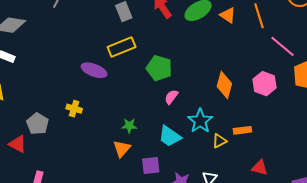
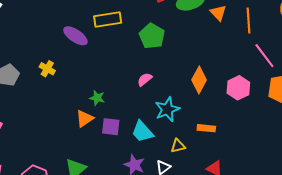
green pentagon: (159, 68) -> (152, 36), moved
cyan trapezoid: (170, 136) -> (142, 132), moved
yellow triangle: (219, 141) -> (178, 146), moved
purple square: (151, 166) -> (111, 127), moved

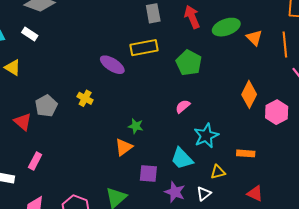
orange diamond: (199, 80) -> (249, 94), moved
purple square: (111, 127) -> (148, 174), moved

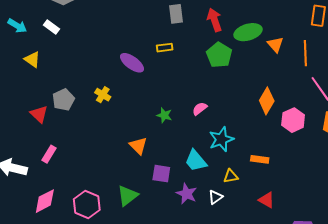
yellow rectangle: (144, 48) -> (165, 48), size x0.6
green pentagon: (189, 63) -> (219, 55), moved
green star: (136, 126) -> (164, 115), moved
orange triangle: (124, 147) -> (138, 146), turned -42

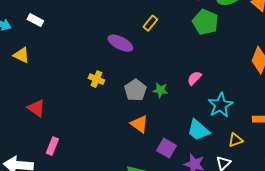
yellow rectangle: (165, 48) -> (150, 23), turned -35
gray pentagon: (63, 100) -> (135, 90), moved
purple square: (161, 174) -> (166, 148), turned 30

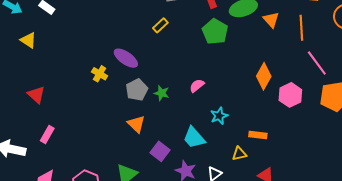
purple ellipse: (120, 43) -> (126, 58), moved
cyan star: (220, 105) -> (219, 116), size x0.7
yellow triangle: (235, 140) -> (239, 154), moved

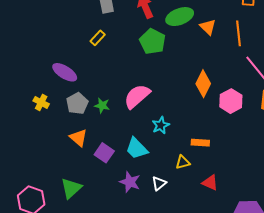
yellow cross: (100, 74) -> (41, 102), moved
pink semicircle: (197, 86) -> (137, 96), size x1.8
purple square: (160, 151) -> (104, 153), moved

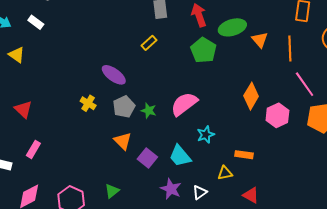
green triangle: (71, 188) -> (112, 191), size x0.7

